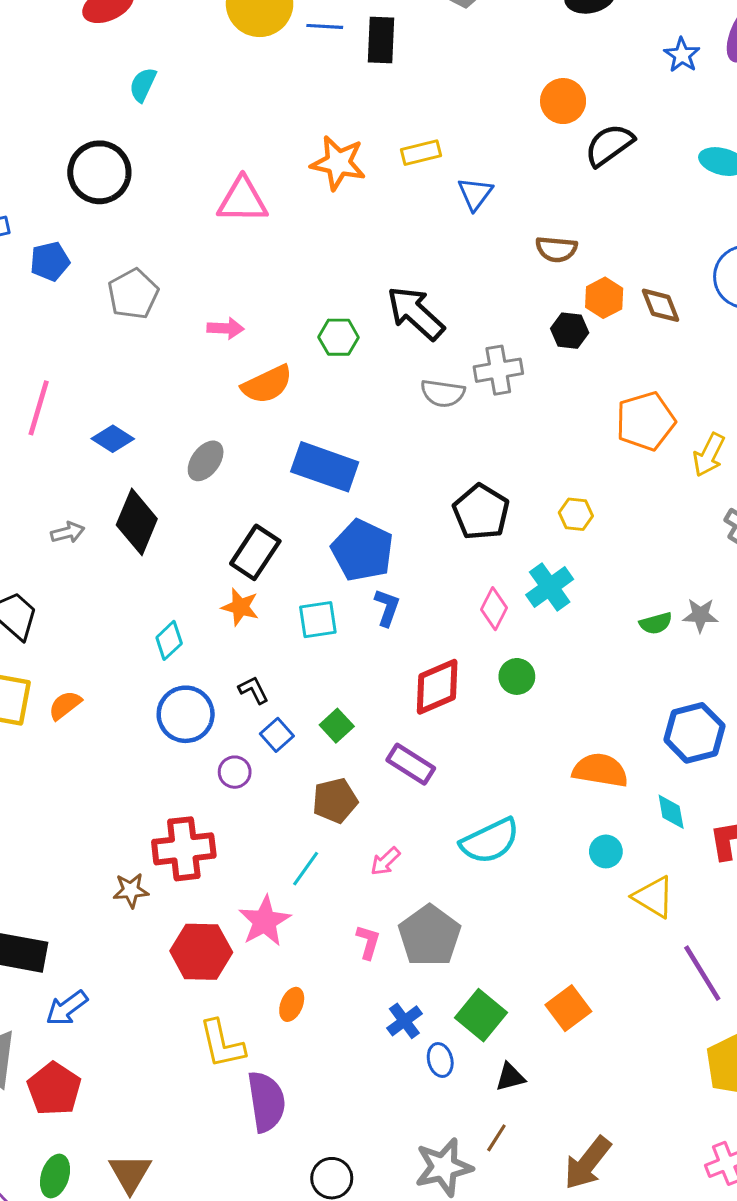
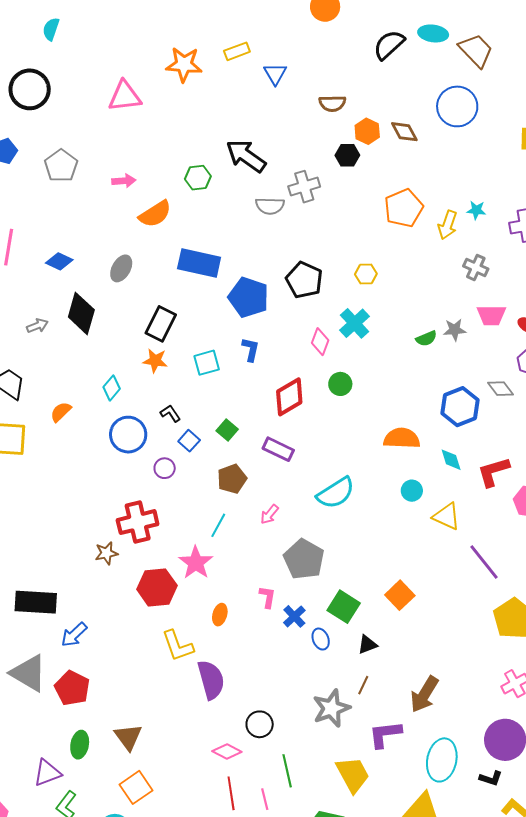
black semicircle: (609, 145) -> (389, 45), moved
blue pentagon: (362, 550) -> (249, 297), moved
orange semicircle: (65, 705) -> (61, 412), moved
pink L-shape: (368, 942) -> (267, 597), moved

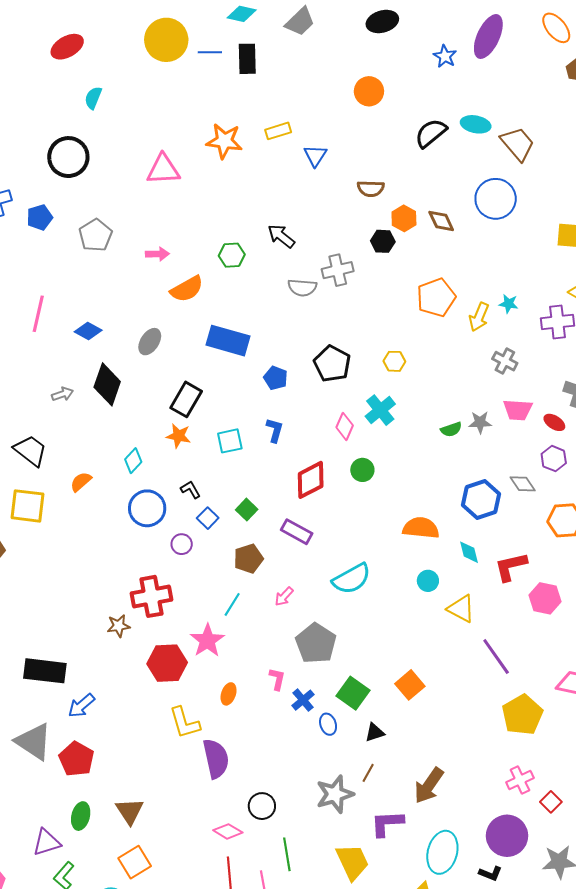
black arrow: (246, 156) -> (281, 236), size x0.7
blue pentagon: (249, 297) -> (276, 378), size x0.6

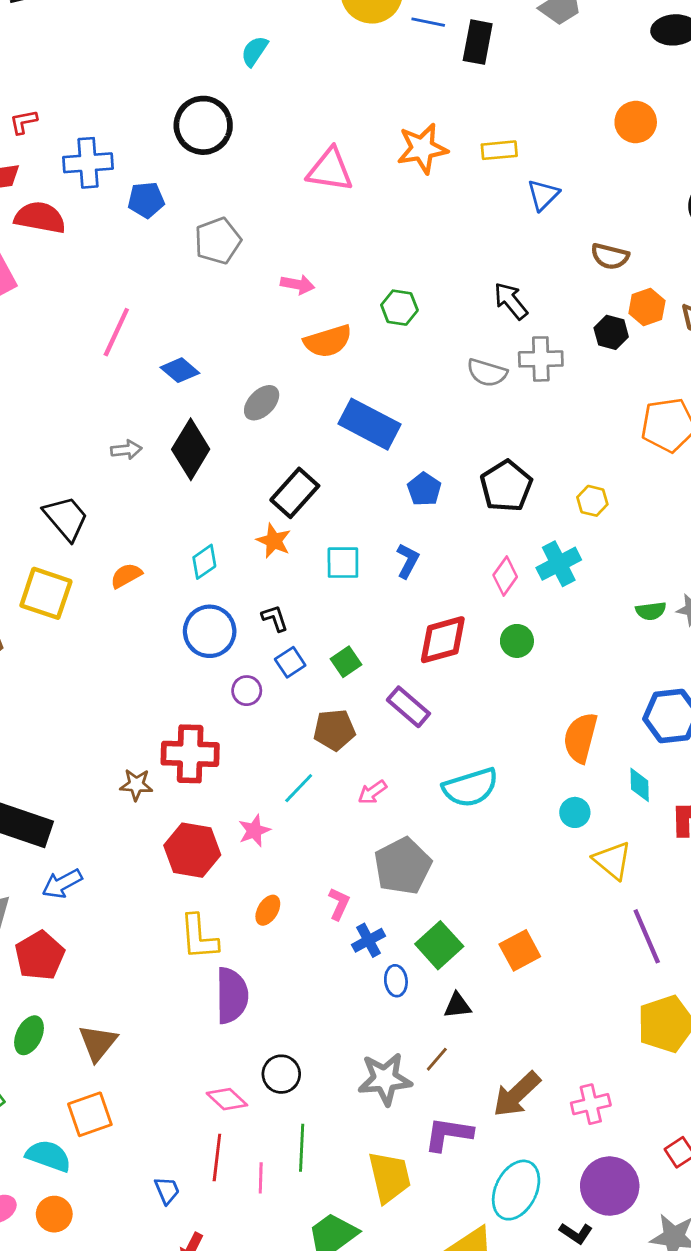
orange star: (224, 141) -> (422, 148), turned -30
black arrow: (281, 236) -> (511, 301), moved
orange semicircle: (421, 528) -> (581, 738), turned -93
pink star: (207, 641) -> (254, 831), size x0.7
pink cross: (520, 780) -> (591, 1104), moved

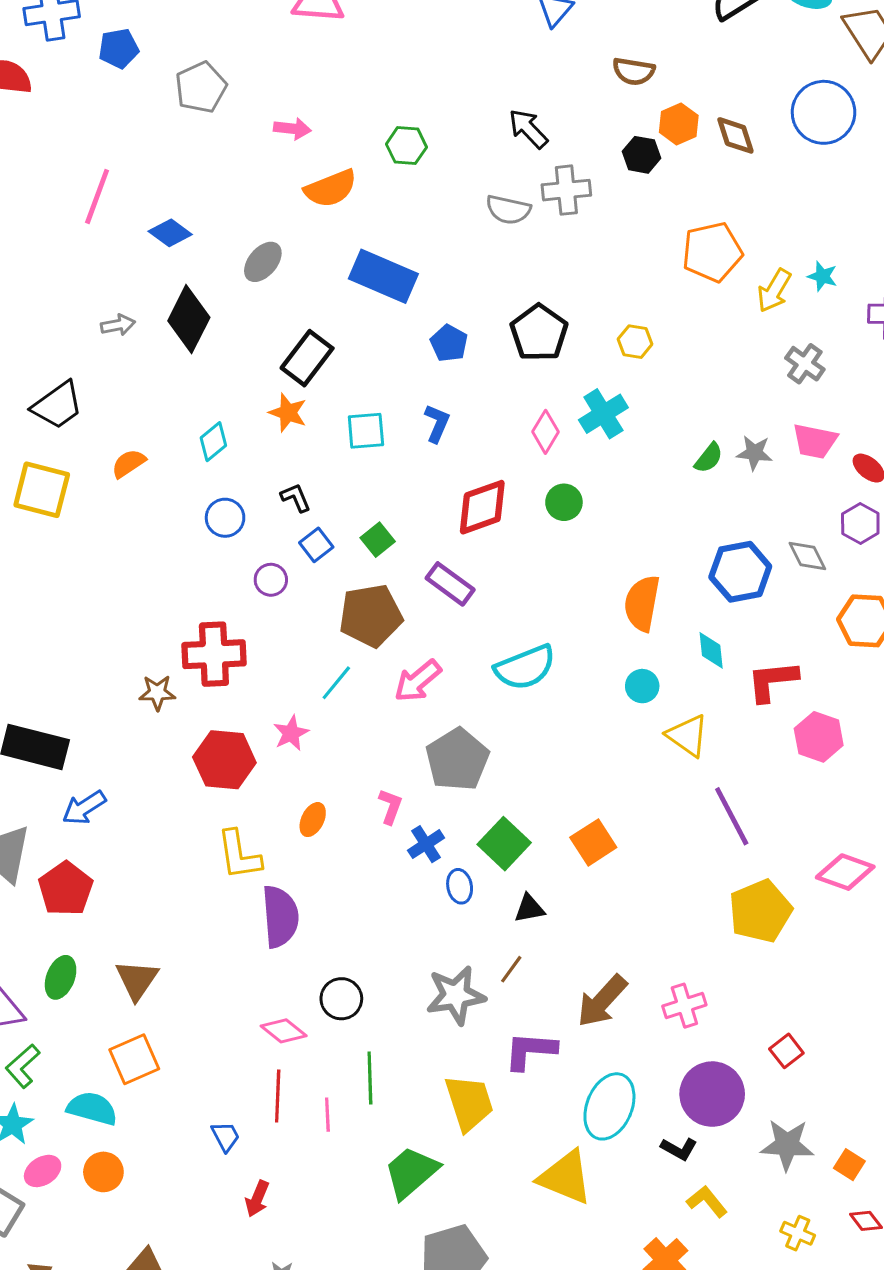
black trapezoid: (66, 518) -> (57, 405), turned 99
green semicircle: (651, 611) -> (709, 458), turned -40
blue circle: (210, 631) -> (225, 518), size x0.7
brown pentagon: (334, 730) -> (371, 616), size x1.4
pink arrow: (372, 792) -> (418, 681), size x1.5

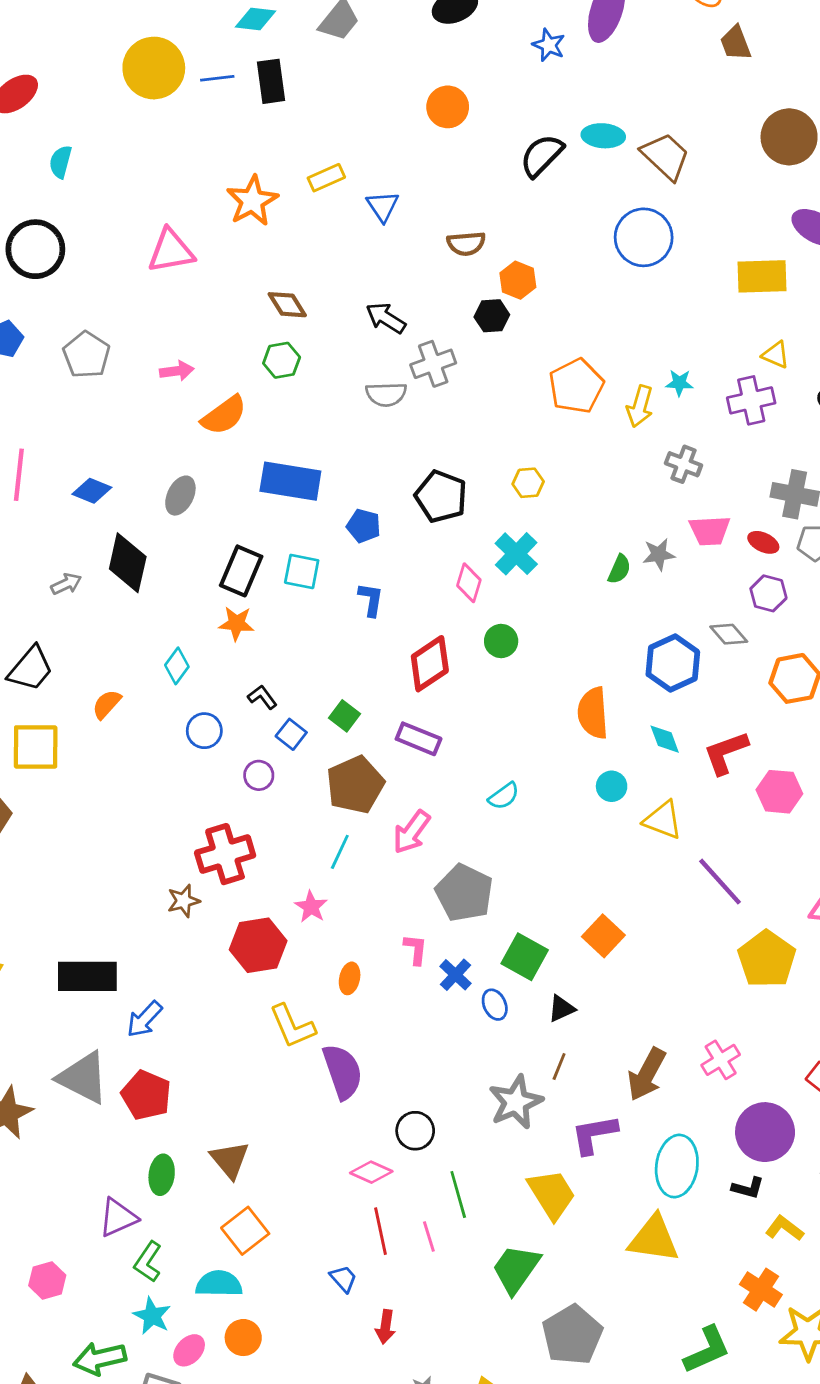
brown diamond: (735, 135) -> (287, 305), moved
cyan square: (366, 431) -> (302, 572), moved, turned 30
cyan semicircle: (525, 667) -> (504, 796), size x0.6

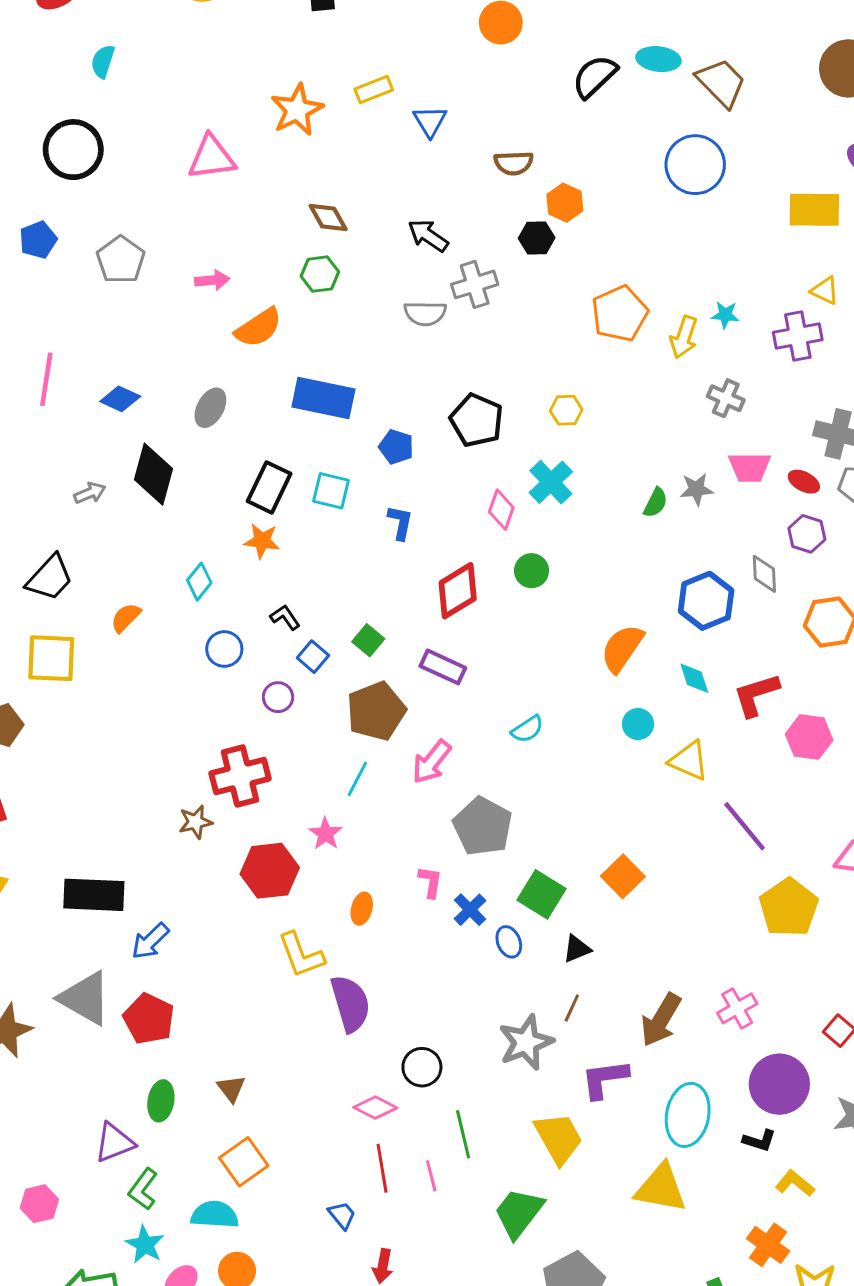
gray diamond: (729, 634) -> (764, 574), turned 36
orange semicircle: (593, 713) -> (622, 648), turned 36
brown triangle: (230, 1160) -> (231, 1089), size x0.7

